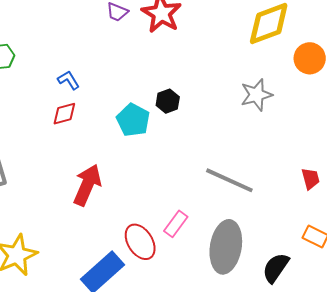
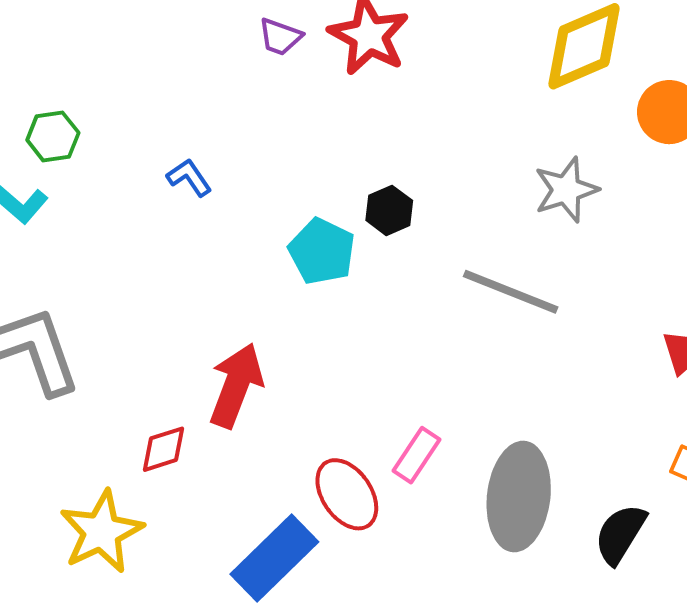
red diamond: (64, 114) -> (164, 449), moved
gray line: (229, 180) -> (511, 292), moved

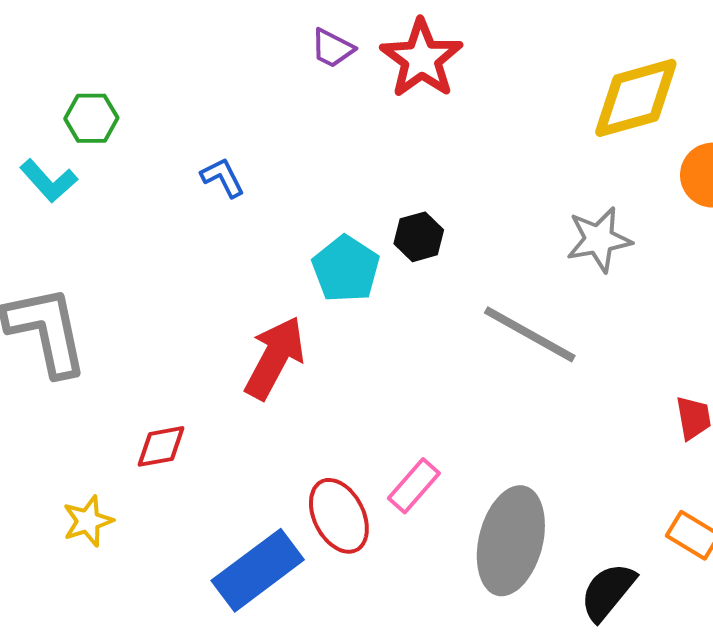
red arrow: (236, 385) -> (275, 358), moved
yellow star: (101, 532) -> (88, 521), size x0.6

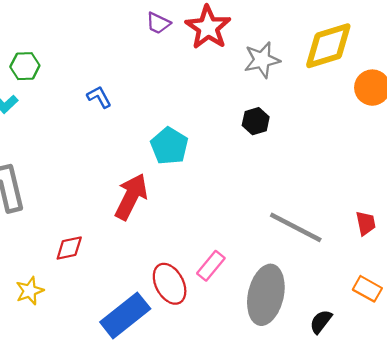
black hexagon: (419, 237) -> (256, 121), moved
gray star: (599, 239) -> (262, 60), moved
gray line: (530, 334) -> (296, 227), moved
black semicircle: (608, 592) -> (321, 322), size x0.7

